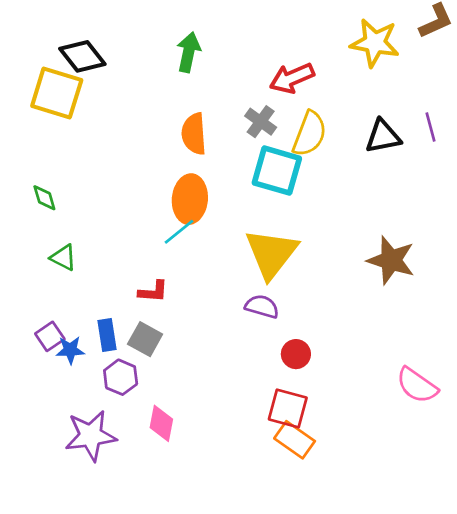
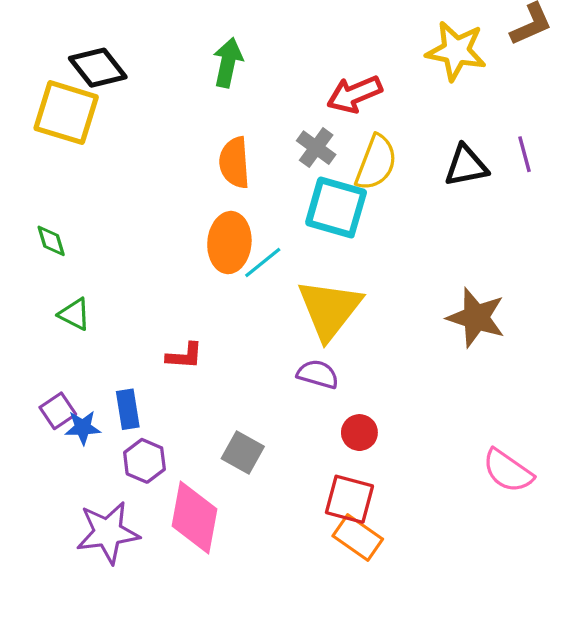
cyan line: (179, 232) -> (263, 263), moved
gray square: (145, 339) -> (243, 453), moved
pink diamond: (161, 423) -> (194, 518), size x1.6

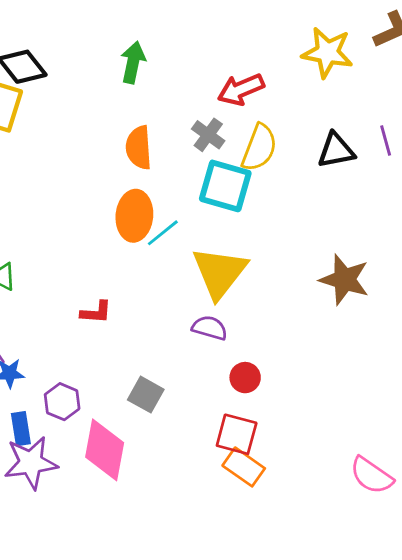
blue rectangle: (128, 409) -> (21, 429), moved
pink semicircle: (508, 471) -> (371, 475), moved

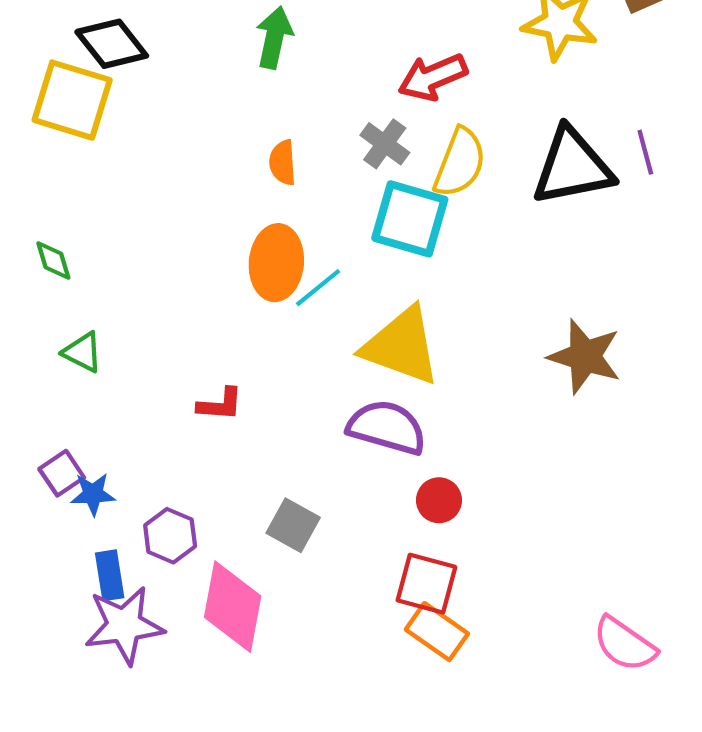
orange semicircle: (139, 148) -> (283, 163), size x0.7
black triangle: (336, 150) -> (572, 167), size x1.5
yellow triangle: (220, 273) -> (401, 346), turned -48
purple semicircle: (210, 328) -> (387, 427), size x1.5

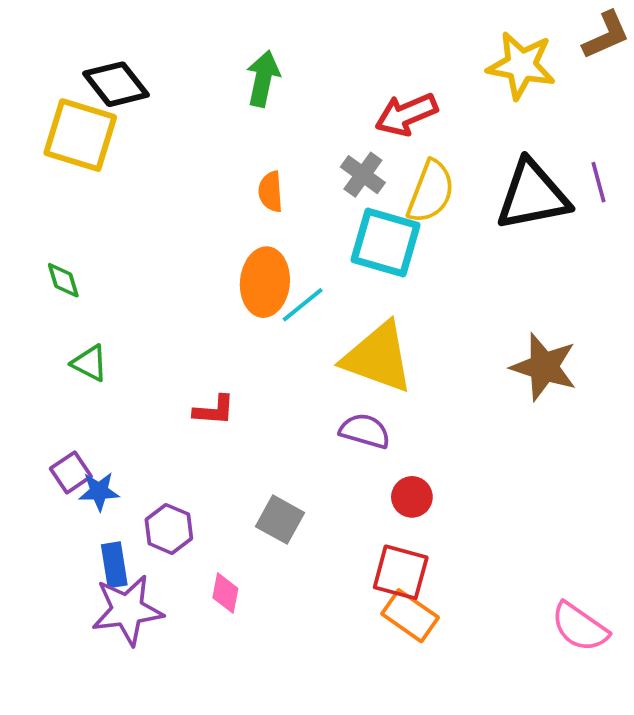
purple semicircle: (387, 427) -> (365, 431), size x0.7
pink diamond: (233, 607) -> (225, 593), size x0.5

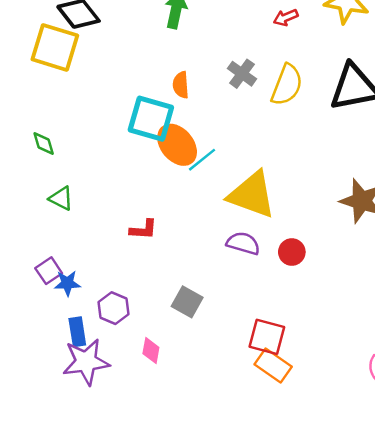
red arrow: (406, 114) -> (286, 18), moved, size x0.6
cyan square: (386, 243) -> (151, 119), moved
orange ellipse: (265, 282) -> (177, 145), turned -45
red circle: (412, 497) -> (292, 252), moved

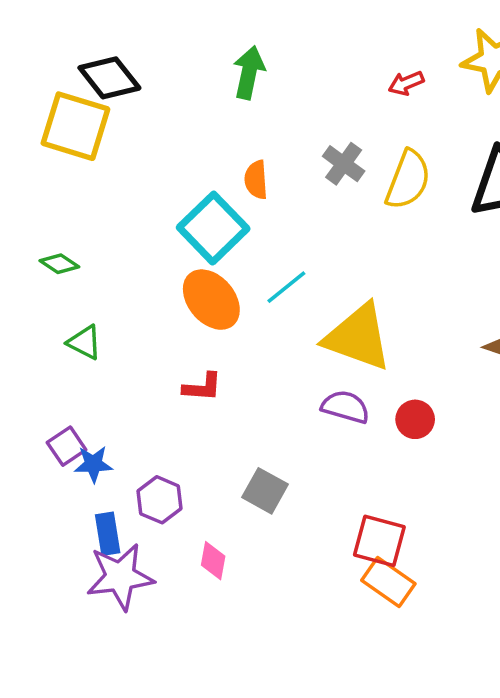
cyan square: (151, 119) -> (213, 228), turned 30
green diamond: (44, 144) -> (59, 264), turned -40
orange ellipse: (177, 145) -> (211, 300), moved

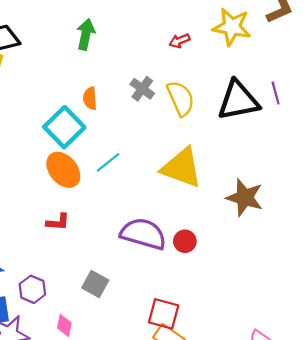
yellow semicircle: (408, 180) -> (181, 98), turned -45
yellow triangle: (358, 337) -> (182, 168), moved
purple semicircle: (345, 407) -> (143, 234), size x1.6

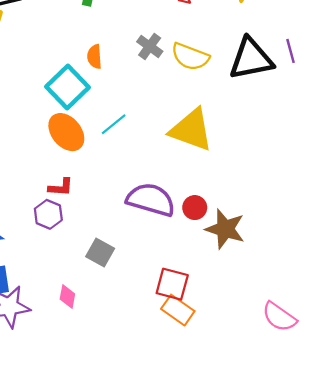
yellow semicircle: (181, 98) -> (190, 57), turned 135
brown star: (245, 198) -> (225, 229), moved
purple hexagon: (32, 289) -> (48, 214), moved

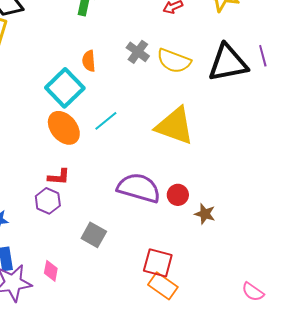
brown star: (225, 229) -> (205, 214), size x0.6
pink diamond: (67, 297) -> (51, 271), moved
pink semicircle: (279, 317) -> (253, 292), size x0.7

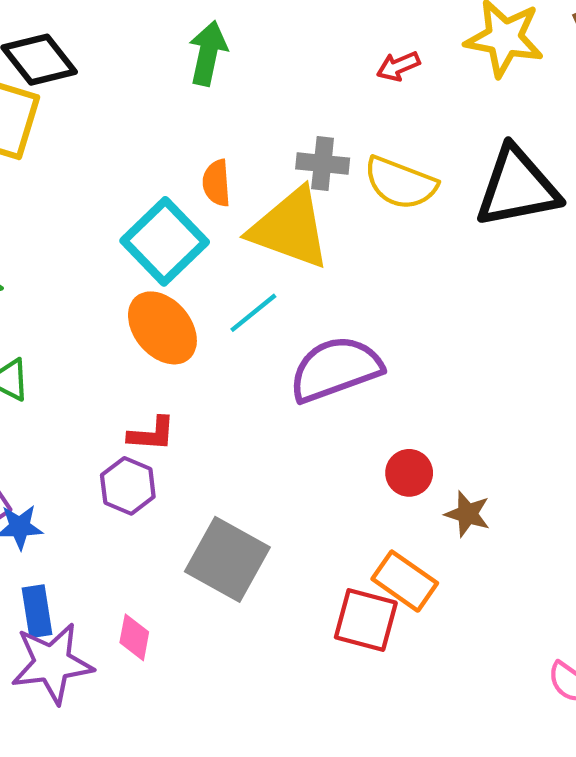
gray cross: (138, 52) -> (323, 164), turned -30
yellow triangle: (175, 126) -> (290, 228), moved
purple semicircle: (139, 188) -> (336, 369), moved, turned -36
gray square: (94, 235) -> (227, 559), size x1.5
orange rectangle: (163, 286) -> (405, 581), moved

